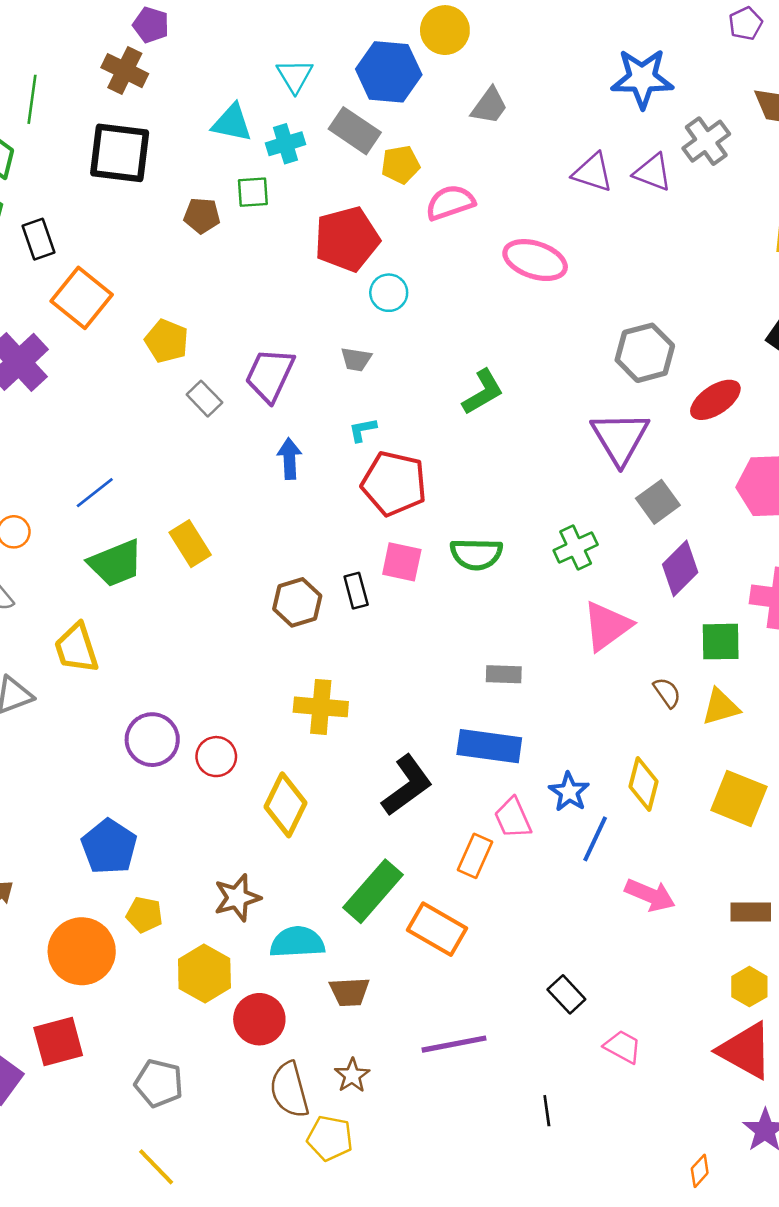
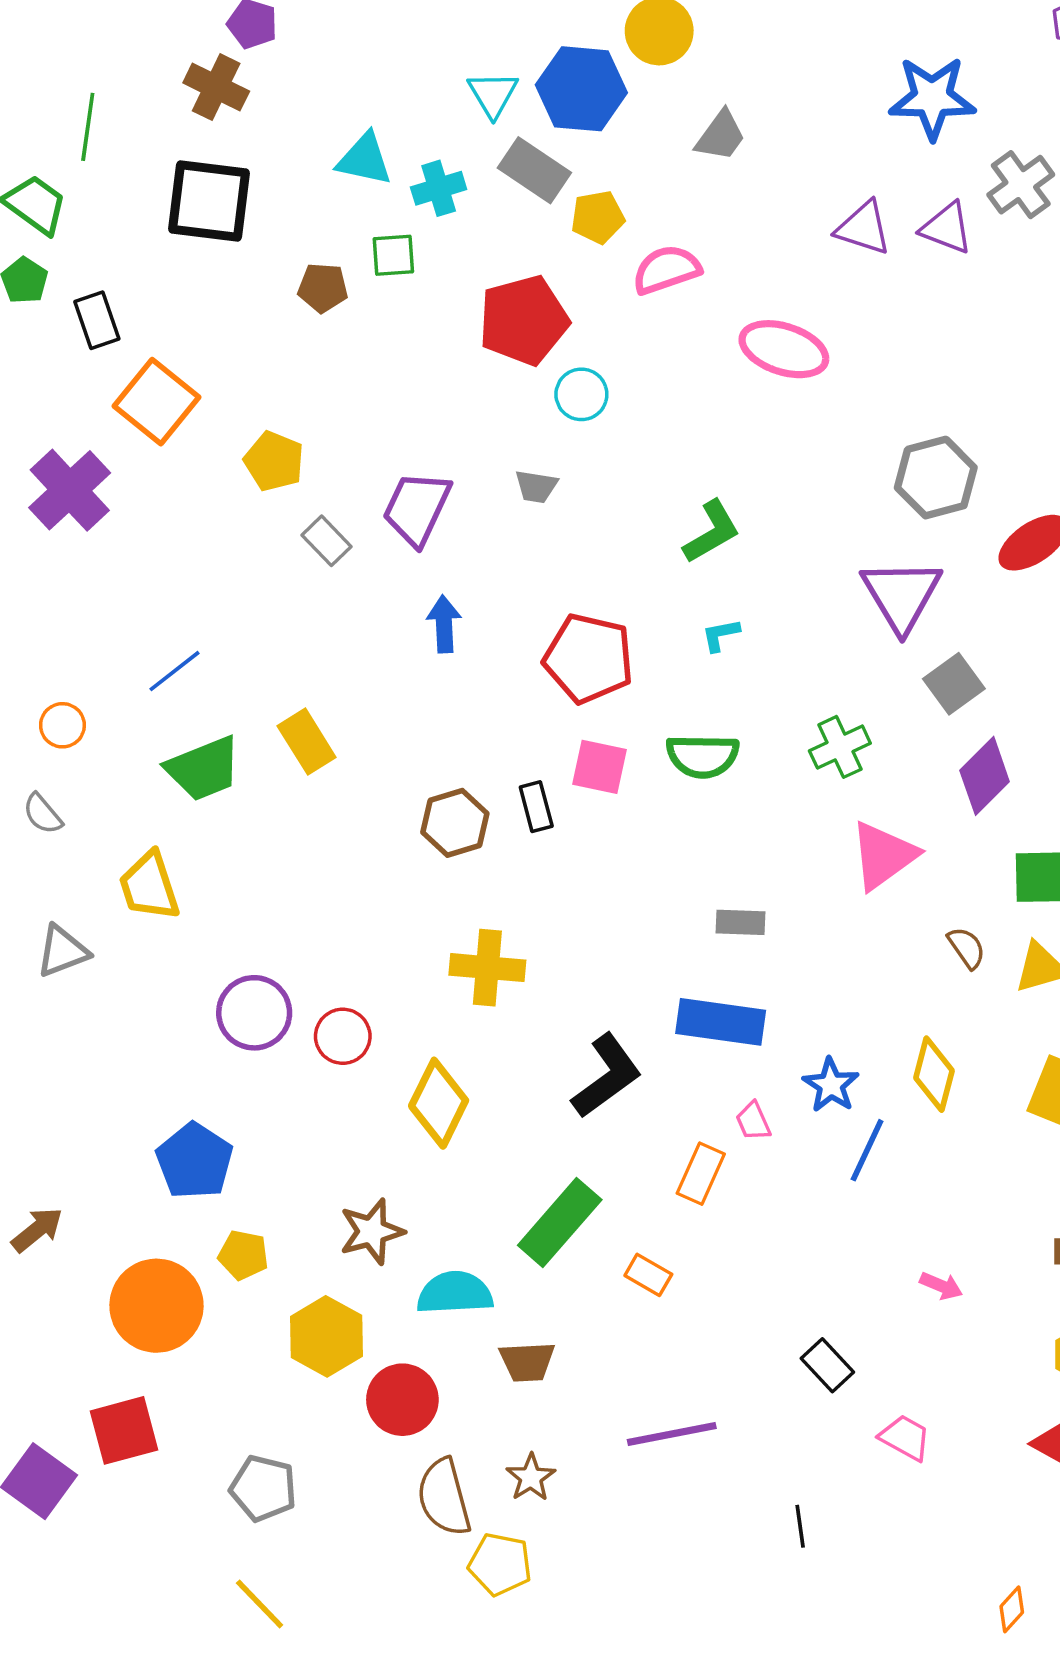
cyan triangle: (295, 76) -> (493, 94), moved
cyan L-shape: (363, 430) -> (721, 635), moved
pink trapezoid: (513, 818) -> (753, 1121), size x0.7
pink arrow: (650, 895) -> (941, 1286), moved, size x0.6
orange rectangle: (437, 929) -> (648, 1275), size x0.6

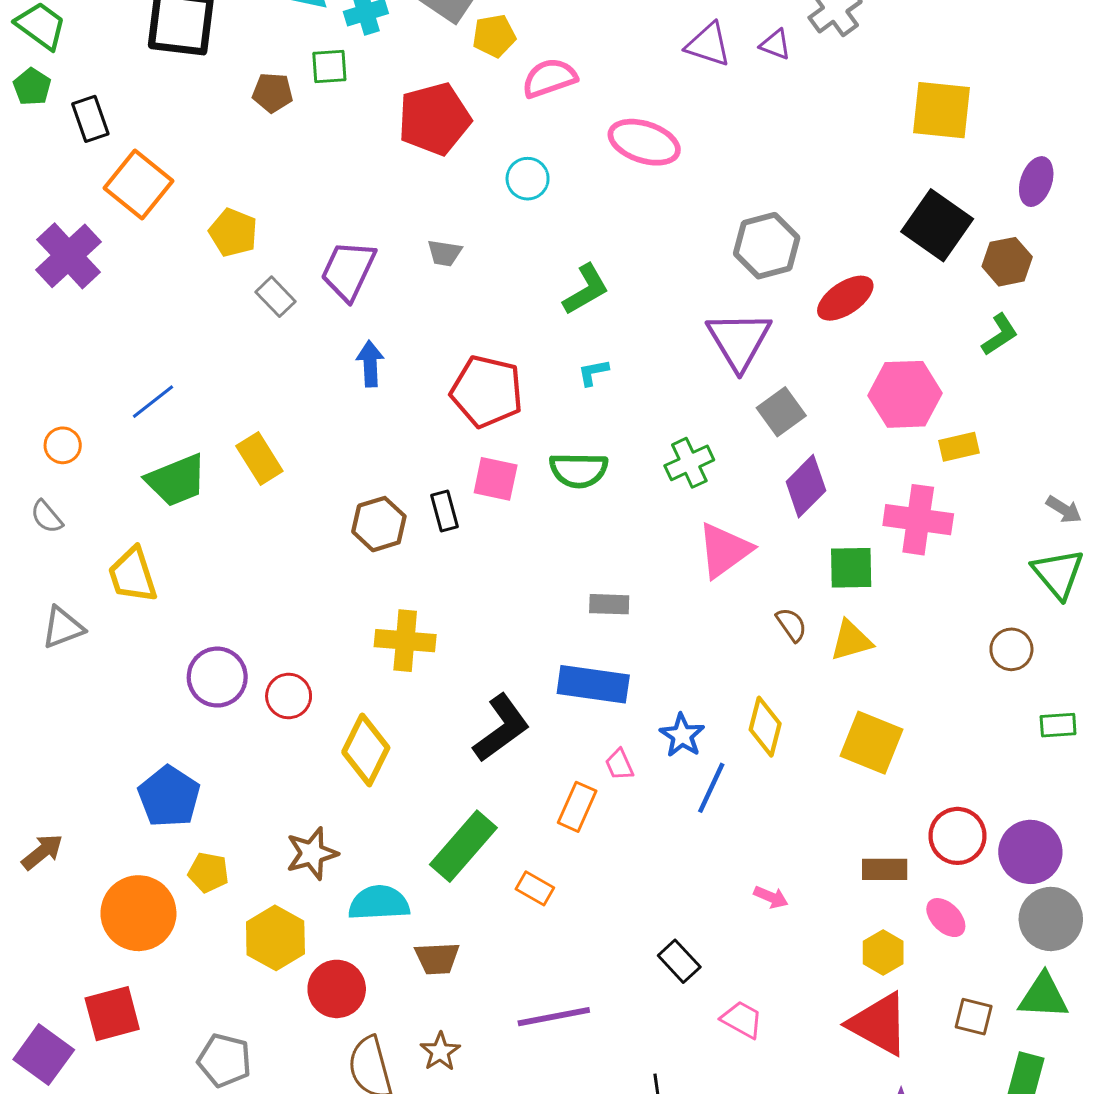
purple triangle: (947, 228) -> (775, 45), size x0.7
cyan circle: (581, 394) -> (528, 179), moved

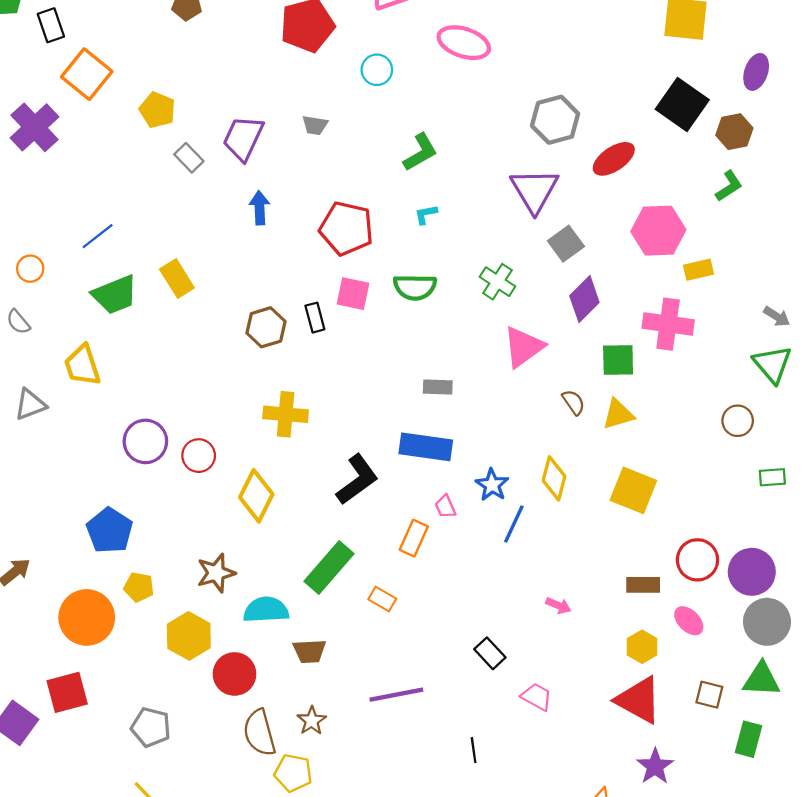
green cross: (689, 463) -> (497, 282), turned -32

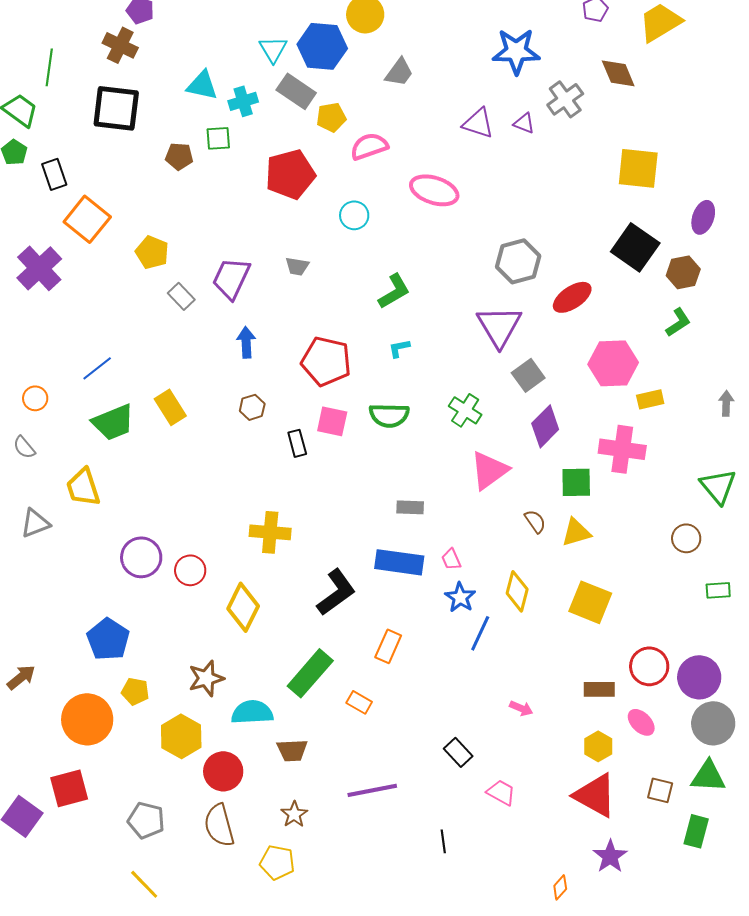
gray arrow: (777, 316) -> (726, 403), moved, turned -120
brown hexagon: (266, 327) -> (252, 407), moved, size x0.7
pink trapezoid: (445, 507) -> (451, 559), moved
brown semicircle: (259, 733) -> (219, 825), moved

